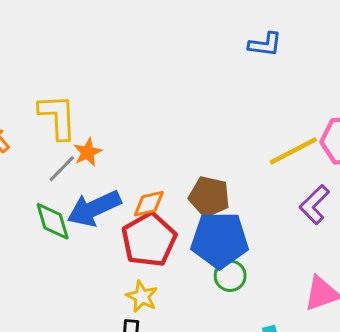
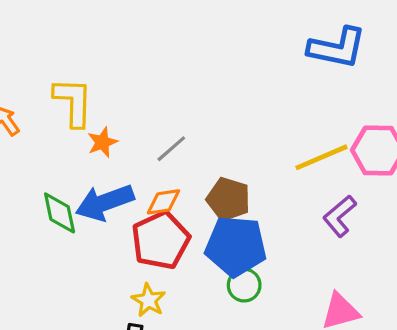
blue L-shape: (265, 44) -> (337, 48), moved, size x1.6
gray line: (62, 169) -> (171, 149), moved

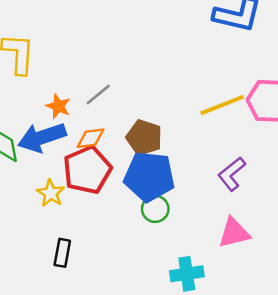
orange star: (102, 142) -> (58, 106), moved, turned -30
purple L-shape: (340, 216) -> (232, 174), moved
yellow star: (149, 300) -> (51, 193), moved

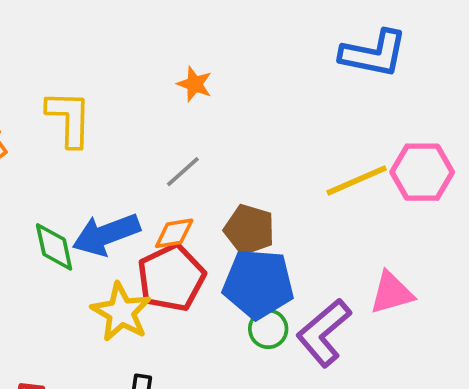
orange star: (58, 106) -> (195, 84), moved
purple L-shape: (232, 174) -> (324, 333), moved, size x1.4
yellow star: (51, 193) -> (121, 312), size x1.5
pink triangle: (234, 233) -> (392, 293), moved

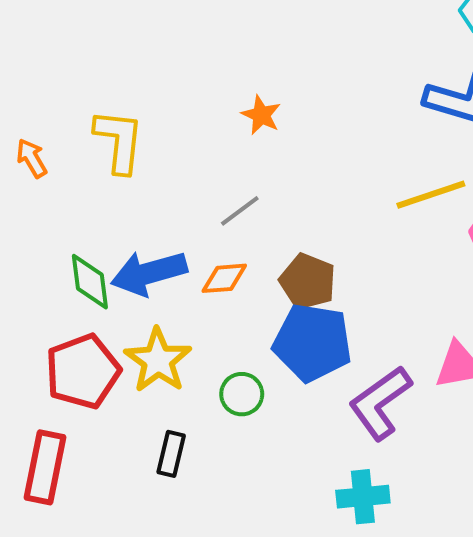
yellow line: (357, 180) -> (431, 195), moved
red pentagon: (171, 278) -> (83, 371), moved
green circle: (268, 329) -> (242, 394), moved

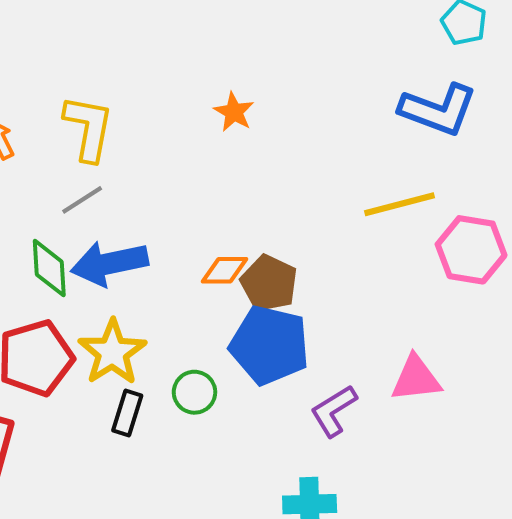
gray line: (240, 211) -> (82, 200), moved
orange diamond: (224, 278) -> (224, 270), moved
purple L-shape: (380, 403) -> (334, 411), size x0.7
black rectangle: (171, 454) -> (127, 413), moved

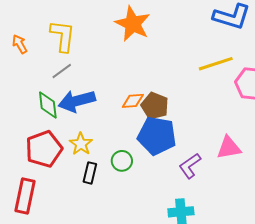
orange star: (234, 112) -> (133, 24), size x1.8
yellow star: (112, 352) -> (81, 144), size x0.7

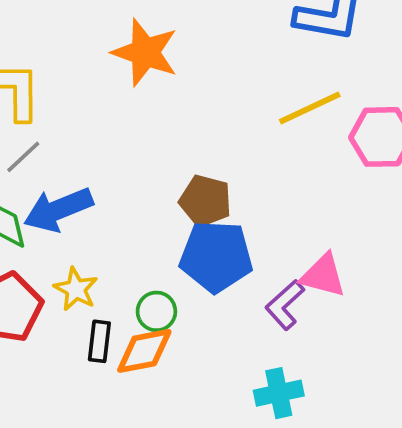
orange diamond: (133, 101) -> (144, 351), moved, size x1.4
pink triangle: (229, 148) -> (323, 275), moved, turned 32

